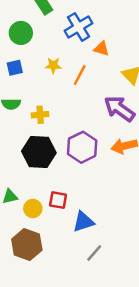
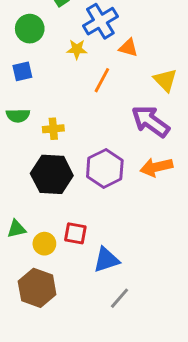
yellow star: (53, 65) -> (77, 49), moved

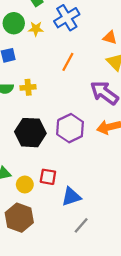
orange triangle: (128, 48) -> (110, 38), moved
yellow star: (77, 49) -> (36, 29), moved
yellow cross: (53, 129) -> (28, 87), moved

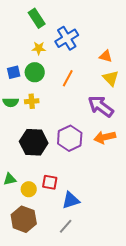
green circle: (14, 23) -> (35, 72), moved
gray line: (81, 225) -> (66, 226), moved

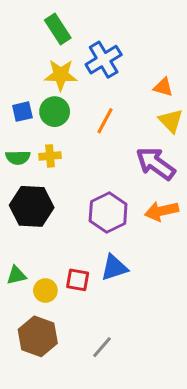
yellow star: (39, 48) -> (61, 75), size x1.5
black hexagon: (34, 142) -> (32, 206), moved
blue triangle: (71, 200) -> (114, 268), moved

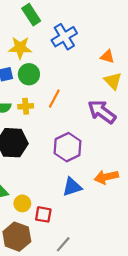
yellow star: (61, 75) -> (20, 48), moved
orange line: (105, 121) -> (54, 99), moved
orange arrow: (162, 211) -> (106, 177), moved
red square: (78, 280) -> (43, 214), moved

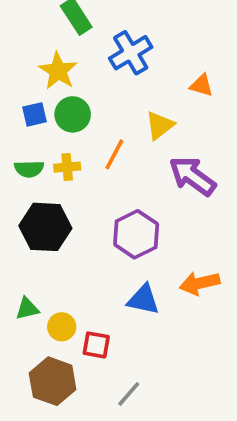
yellow star: (20, 48) -> (58, 71), turned 30
yellow triangle: (113, 81) -> (160, 125), moved, turned 36
blue triangle: (72, 187) -> (143, 300), turned 30

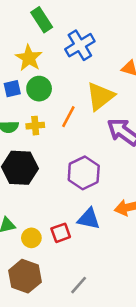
yellow triangle: (160, 125) -> (100, 96), size x1.4
red square: (96, 345) -> (61, 233), moved, turned -30

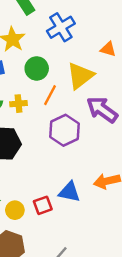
green circle: (39, 89) -> (37, 68), moved
purple hexagon: (84, 173) -> (65, 130), moved

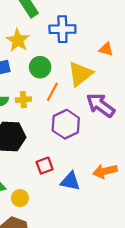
blue cross: (61, 27) -> (62, 29), turned 30
red square: (43, 205) -> (45, 166), moved

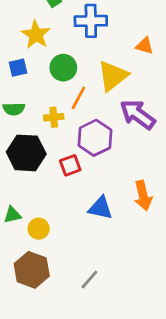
yellow cross: (23, 100) -> (54, 117), moved
red square: (45, 166) -> (70, 165), moved
orange arrow: (105, 171) -> (143, 196), turned -90

